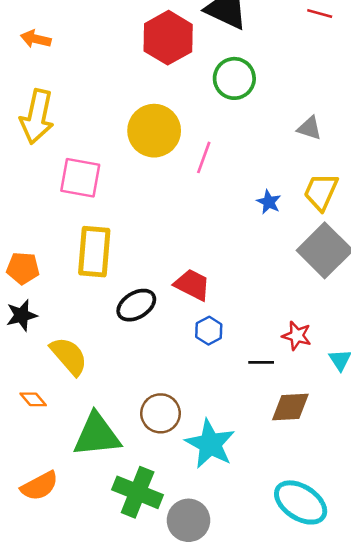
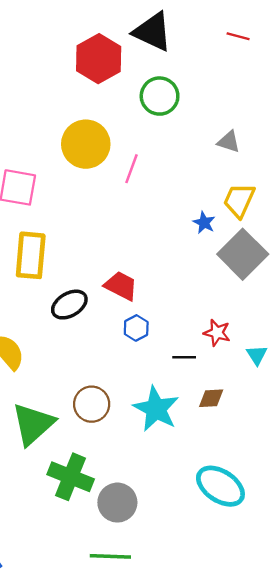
blue star: (269, 202) -> (204, 223), moved
brown diamond: (290, 407) -> (211, 398), size x0.7
green triangle: (97, 435) -> (33, 424), turned -36
cyan star: (210, 444) -> (156, 409), moved

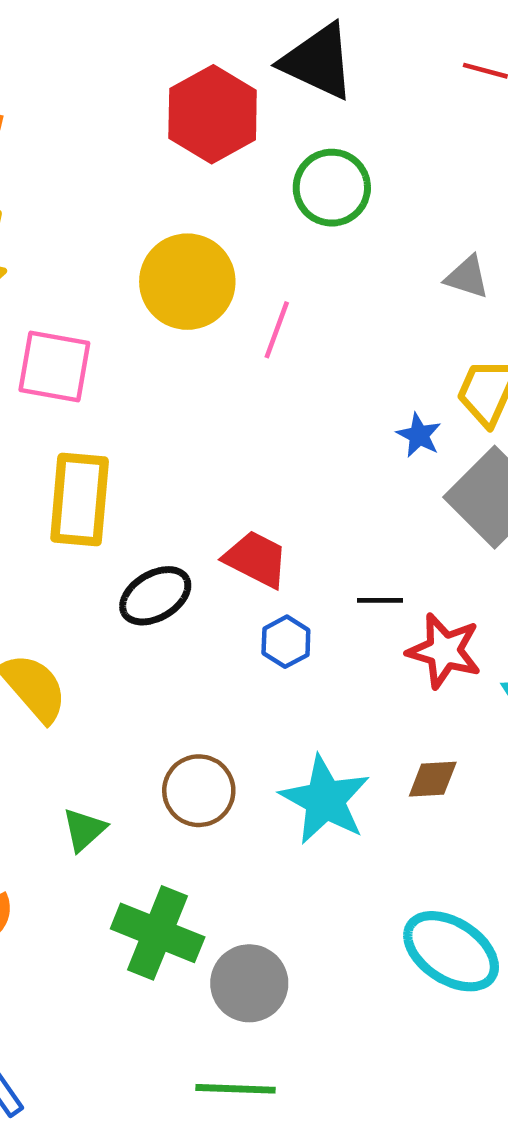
red star: (217, 333) -> (444, 651), size x1.4
black line: (184, 357) -> (380, 600), moved
green triangle: (33, 424) -> (84, 830), size x0.5

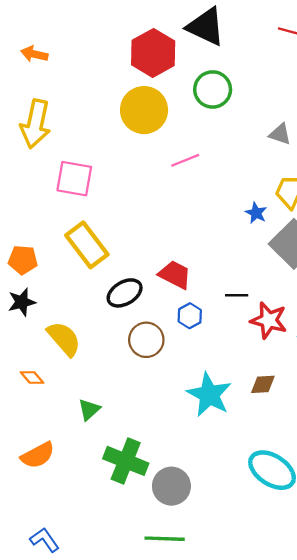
yellow circle: (187, 282) -> (144, 110), moved
pink line: (277, 330) -> (185, 160), turned 48
yellow rectangle: (80, 499) -> (87, 245), turned -42
brown circle: (199, 791) -> (146, 340), moved

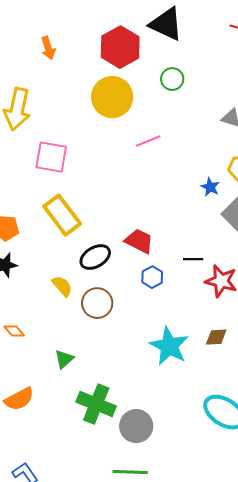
orange arrow: (34, 54) -> (48, 48), moved, turned -120
green circle: (213, 89) -> (172, 79), size x0.7
yellow semicircle: (64, 339) -> (62, 286), moved, size x0.7
brown circle: (146, 340) -> (97, 303), moved

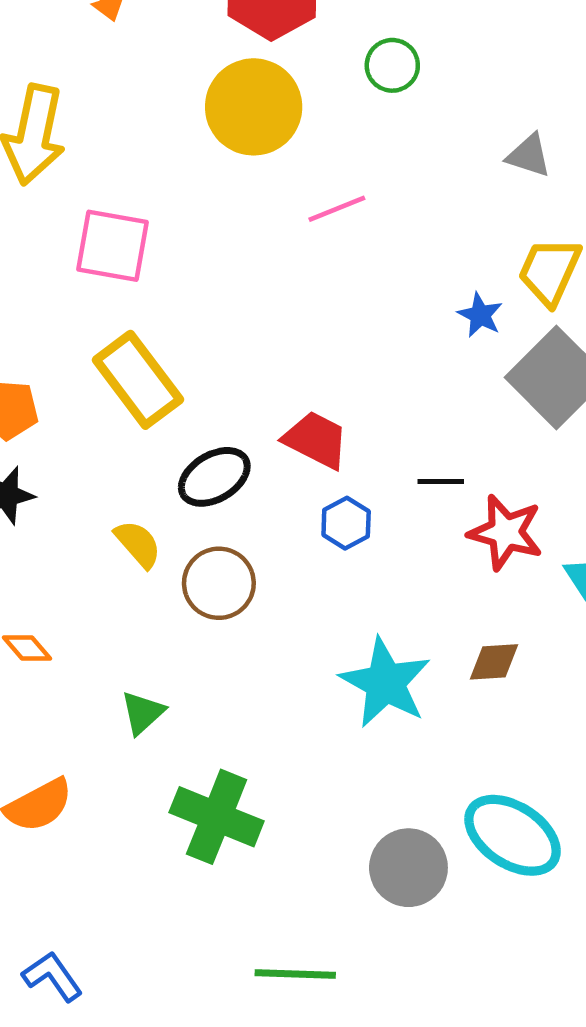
gray circle: (136, 426) -> (408, 868), moved

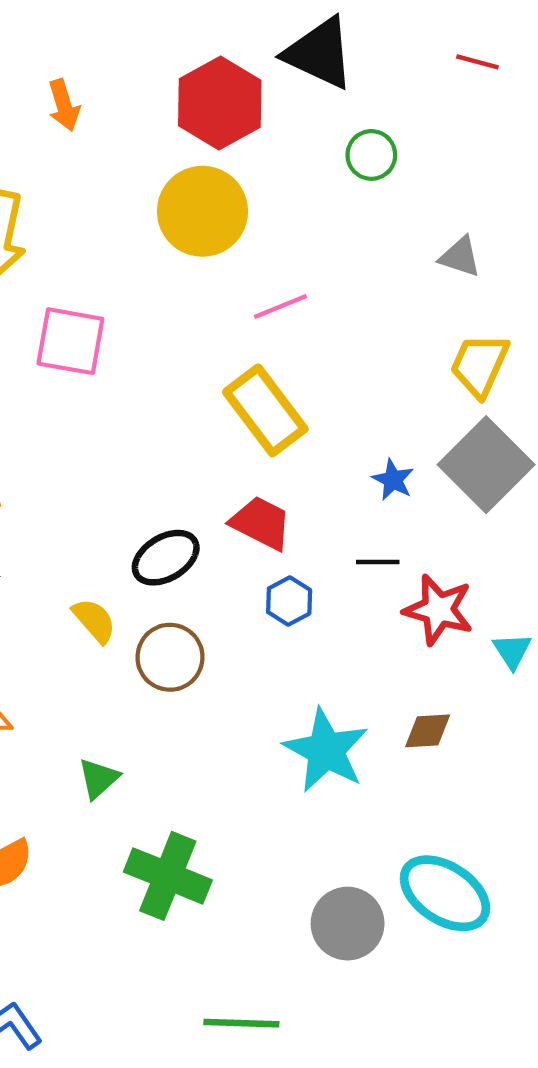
green circle: (392, 65) -> (371, 155), moved
blue star: (480, 315) -> (393, 480), moved
yellow rectangle: (138, 380) -> (265, 410), moved

